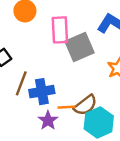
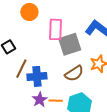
brown semicircle: (85, 105) -> (74, 73), moved
orange line: (67, 107) -> (56, 101), moved

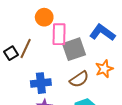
orange circle: (29, 12) -> (44, 17), moved
brown line: (21, 69) -> (26, 48), moved

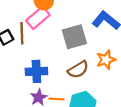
pink rectangle: (59, 34) -> (38, 18), moved, turned 45
brown line: (26, 48) -> (22, 33), turned -30

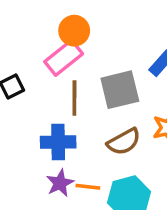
brown line: (22, 33) -> (74, 98), moved

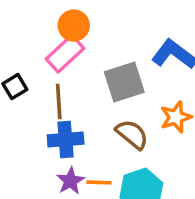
brown line: (74, 98) -> (59, 102), moved
brown semicircle: (124, 142) -> (132, 134), turned -108

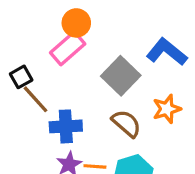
gray square: (124, 82) -> (121, 76), turned -30
brown line: (59, 102) -> (36, 99), moved, turned -40

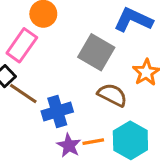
pink rectangle: (68, 48) -> (22, 45), moved

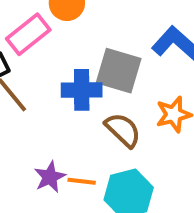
gray square: (96, 52) -> (119, 71), turned -30
blue cross: (57, 111) -> (82, 90), moved

